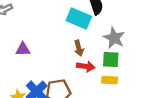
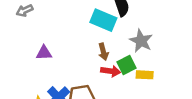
green square: (111, 60) -> (126, 65), moved, turned -30
yellow rectangle: (110, 80) -> (145, 75), moved

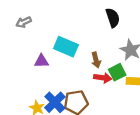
cyan rectangle: (103, 20) -> (66, 47), moved

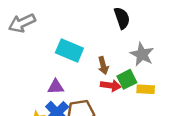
gray arrow: (24, 22) -> (22, 23), size x1.5
purple triangle: (41, 61) -> (56, 87), moved

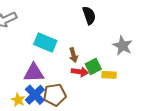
gray star: (142, 54) -> (123, 46), moved
purple triangle: (56, 87) -> (34, 73), size x1.5

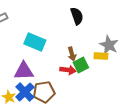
brown arrow: (73, 55) -> (72, 54), moved
yellow rectangle: (109, 75) -> (101, 56), moved

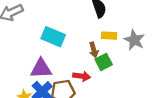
yellow rectangle: (101, 56) -> (109, 36), moved
red arrow: (68, 70) -> (82, 76), moved

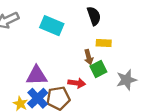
cyan rectangle: (53, 37) -> (52, 26), moved
gray star: (134, 40) -> (126, 80), moved, turned 30

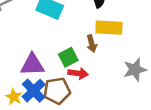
yellow rectangle: (104, 43) -> (109, 28), size x1.5
green square: (98, 69) -> (68, 57), moved

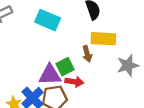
purple triangle: (32, 65) -> (50, 75), moved
gray star: (135, 70) -> (128, 65), moved

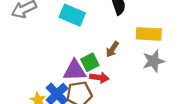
yellow rectangle: (103, 39) -> (149, 34), moved
brown arrow: (87, 54) -> (112, 49), turned 49

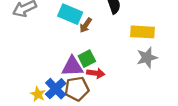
brown arrow: (112, 49) -> (86, 25), moved

